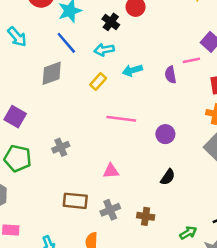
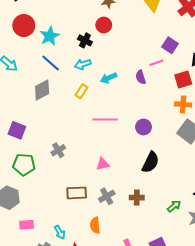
black semicircle: (168, 177) -> (151, 162), size x1.5

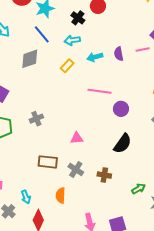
purple semicircle: (141, 77) -> (119, 54), moved
pink line: (105, 119) -> (100, 91), moved
gray cross: (107, 196) -> (76, 169), turned -35

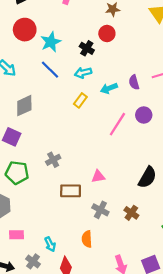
gray diamond: (30, 59) -> (24, 106), moved
pink line: (100, 91) -> (117, 124), turned -60
purple circle: (121, 109) -> (144, 115), moved
brown rectangle: (48, 162) -> (71, 191), moved
brown cross: (104, 175) -> (131, 213), turned 32

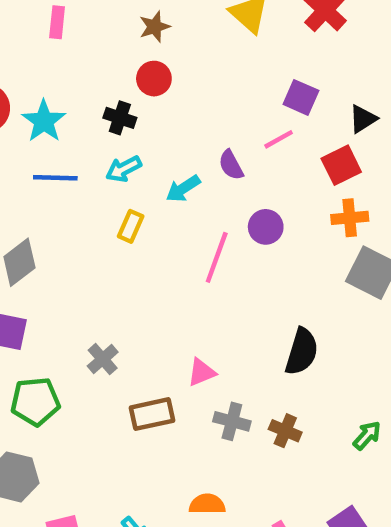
blue line: (50, 70) -> (55, 178), turned -30
gray cross: (100, 210) -> (232, 421), moved
orange semicircle: (87, 239) -> (207, 504), turned 105

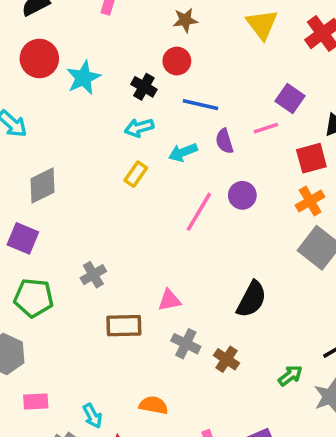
blue line: (55, 178) -> (201, 105), moved
orange cross: (350, 218) -> (310, 201), turned -36

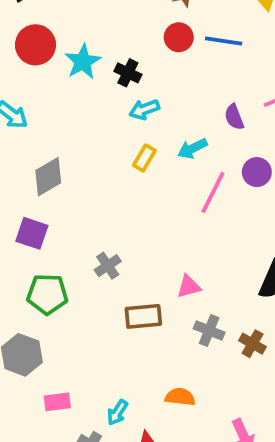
black cross: (144, 87) -> (128, 73), moved
blue line: (201, 105) -> (224, 41), moved
cyan arrow: (183, 152) -> (193, 149), moved
cyan arrow: (92, 416) -> (117, 412), turned 65

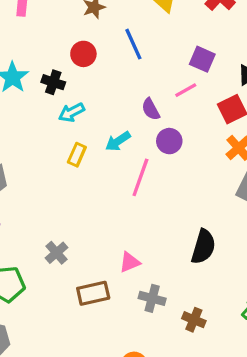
red circle: (179, 37) -> (83, 54), moved
blue line: (224, 41) -> (133, 44), turned 64
purple circle: (257, 172) -> (169, 141), moved
brown cross: (253, 344) -> (194, 320), moved

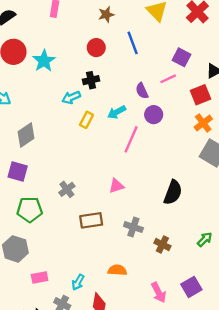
black cross: (53, 82) -> (91, 80), moved, turned -35
cyan arrow: (72, 112) -> (71, 97), moved
pink triangle: (130, 262) -> (116, 186), moved

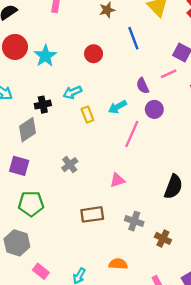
red circle: (96, 48) -> (94, 54), moved
black cross: (91, 80) -> (43, 105), moved
yellow rectangle: (86, 120) -> (87, 115), turned -49
gray cross: (67, 189) -> (70, 165), moved
pink rectangle: (40, 278) -> (41, 271), turned 49

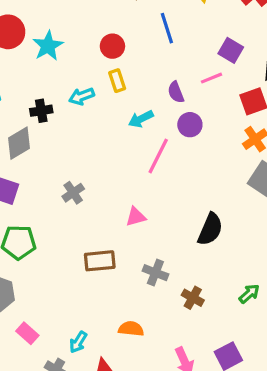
yellow rectangle: (87, 115) -> (117, 81), moved

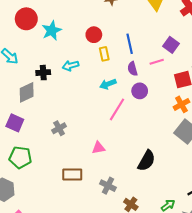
blue line: (167, 28) -> (130, 44), moved
yellow rectangle: (117, 81) -> (104, 54), moved

